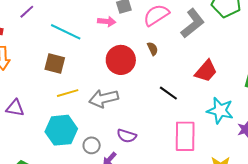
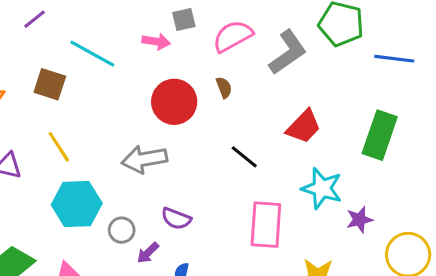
brown square: (55, 63) -> (50, 84), moved
yellow line: (68, 93) -> (59, 147), moved, turned 70

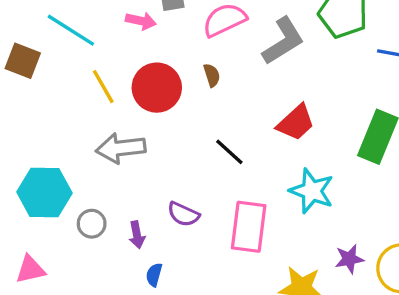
yellow line: (59, 147) -> (103, 87), moved
purple semicircle: (176, 219) -> (183, 214), moved
purple star: (359, 220) -> (349, 259), moved
purple arrow: (148, 253) -> (137, 235), moved, turned -60

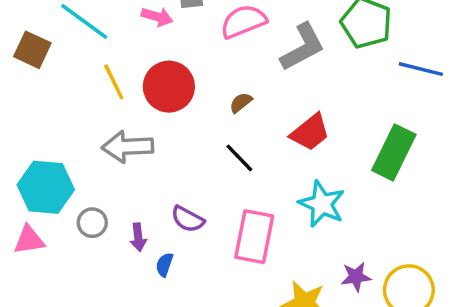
brown semicircle: (212, 75) -> (241, 103), moved, turned -115
pink triangle: (30, 270) -> (29, 240), moved
blue semicircle: (154, 275) -> (164, 265), moved

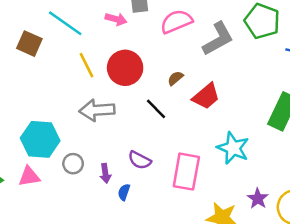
red trapezoid: (310, 132) -> (206, 96), moved
black line: (239, 158) -> (156, 109), moved
purple star: (356, 277) -> (258, 199), turned -30

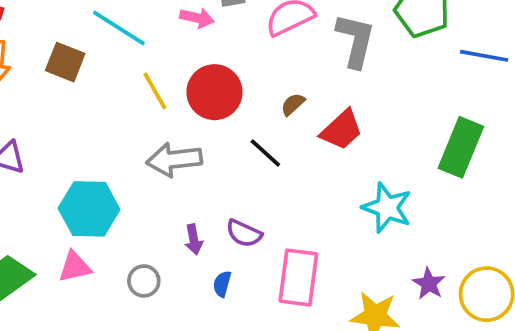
gray L-shape: (218, 39) -> (355, 40), turned -45
gray circle: (73, 164) -> (144, 281), moved
pink rectangle: (186, 172) -> (298, 277), moved
purple arrow: (105, 173) -> (194, 239), moved

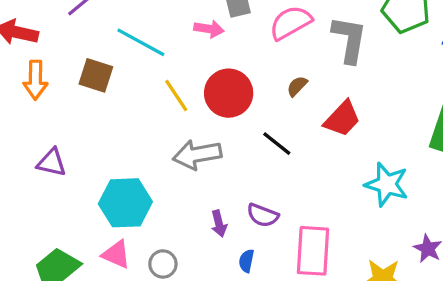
brown semicircle: (293, 104) -> (297, 86), moved
pink triangle: (75, 267) -> (116, 254), turned 40
gray circle: (144, 281) -> (163, 264), moved

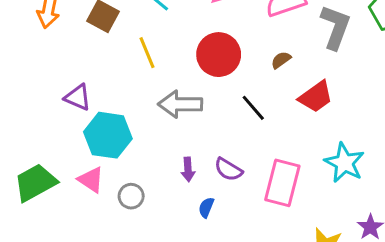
yellow line: (176, 95) -> (147, 53), moved
purple triangle: (52, 163) -> (78, 97), moved
pink rectangle: (313, 251) -> (282, 183), moved

